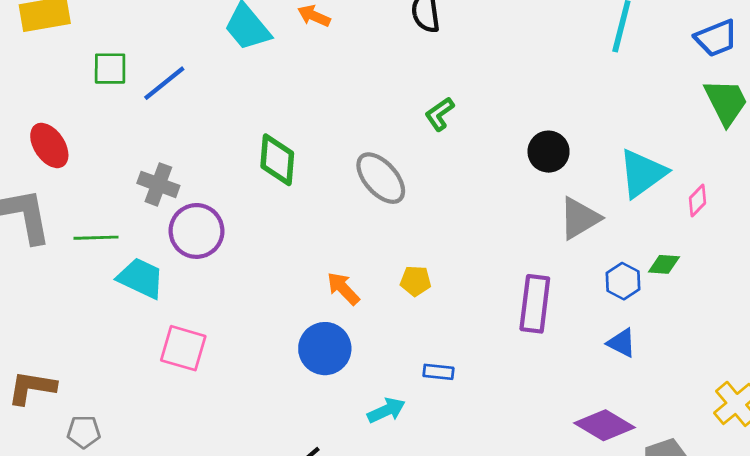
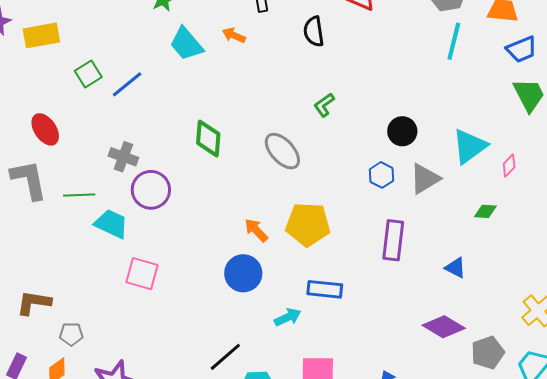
green square: (110, 69) -> (88, 74), turned -32
yellow pentagon: (416, 281) -> (308, 224), size x2.0
blue hexagon: (623, 281) -> (381, 175), moved
blue rectangle: (438, 372) -> (325, 289), size x1.6

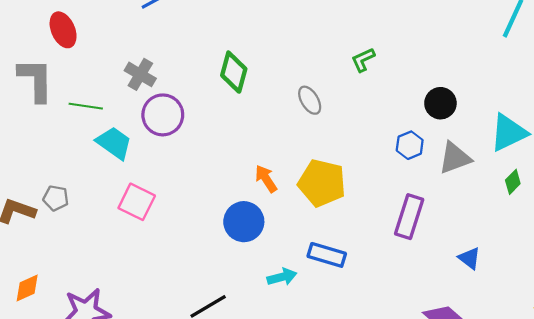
gray ellipse: (282, 151) -> (310, 100), size x0.7
green diamond: (485, 211) -> (513, 182), moved, turned -60
gray pentagon: (71, 334) -> (56, 198), moved

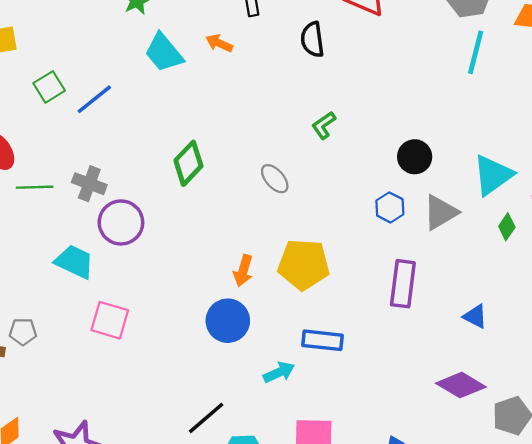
green diamond: (234, 72) -> (188, 163), turned 39
green line: (86, 106) -> (35, 187), moved
orange arrow: (266, 179) -> (243, 271), turned -120

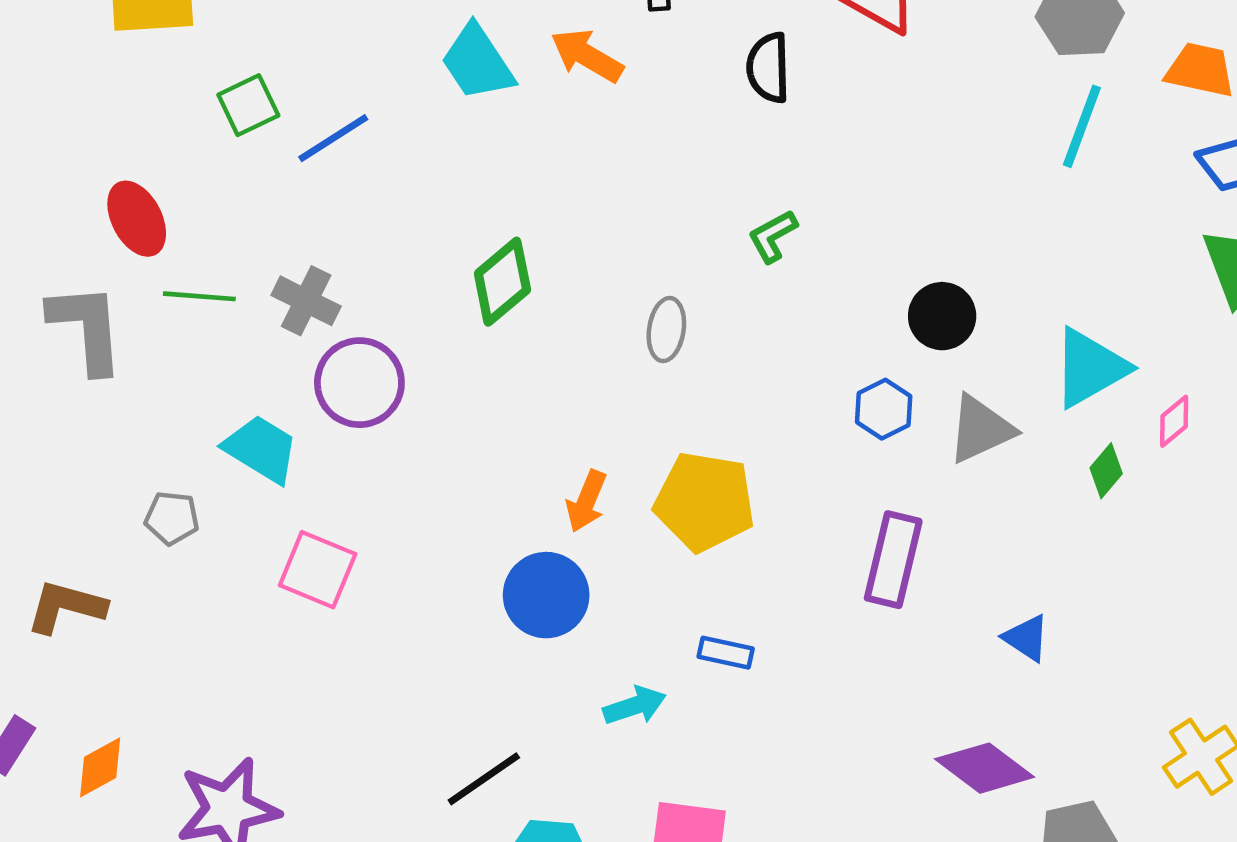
orange arrow: (219, 43) -> (587, 56), size x1.4
gray ellipse: (275, 179) -> (666, 330), turned 44
gray pentagon: (23, 332) -> (172, 518), moved
blue rectangle: (323, 340) -> (726, 653), size x0.7

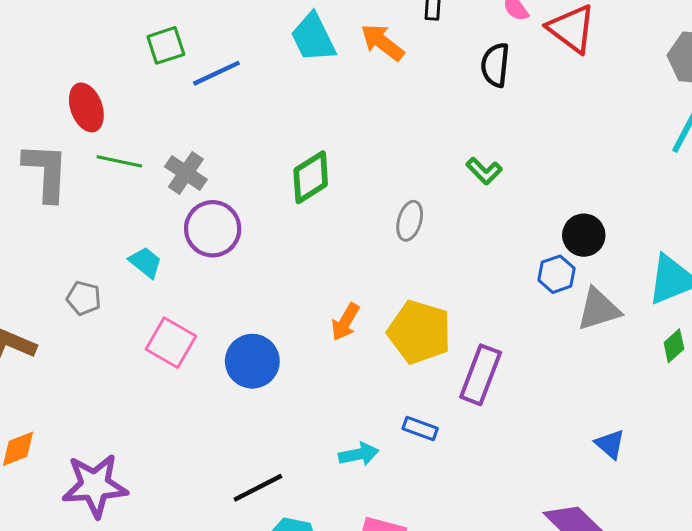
green L-shape: (773, 236) -> (484, 171), turned -114
blue hexagon: (884, 409) -> (557, 274), moved
cyan trapezoid: (261, 449) -> (145, 262), size x0.7
purple rectangle: (893, 560) -> (481, 375), moved
blue circle: (546, 595) -> (252, 361), moved

